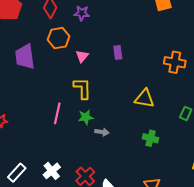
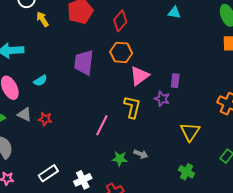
purple star: (82, 13) -> (162, 99), moved
pink triangle: (82, 56) -> (139, 76), size x1.5
yellow triangle: (144, 99) -> (190, 132), turned 40
green star: (86, 117) -> (120, 159), moved

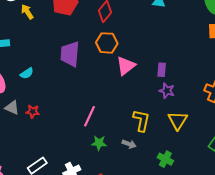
purple star: (162, 99) -> (167, 91), moved
yellow L-shape: (132, 107) -> (141, 120), moved
green star: (120, 159) -> (99, 143), moved
green cross: (186, 172) -> (165, 159), moved

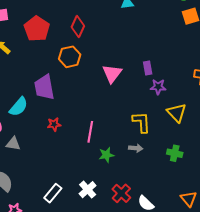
orange hexagon: (107, 43) -> (70, 57), moved
purple trapezoid: (70, 54) -> (44, 87), moved
cyan semicircle: (27, 73) -> (19, 107), size x1.5
red star: (33, 111) -> (54, 124), moved

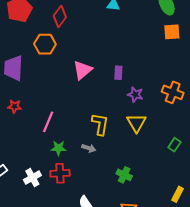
purple star: (158, 87) -> (135, 95), moved
green cross: (175, 153) -> (124, 175), moved
red cross: (121, 193) -> (60, 173), moved, turned 30

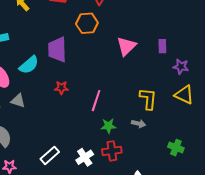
yellow triangle: (136, 123) -> (184, 95), turned -30

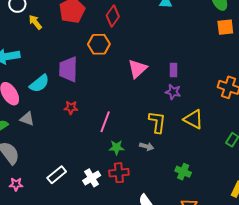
purple star: (181, 67) -> (173, 92), moved

